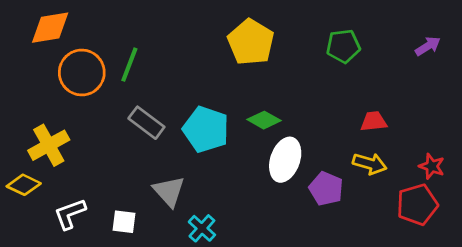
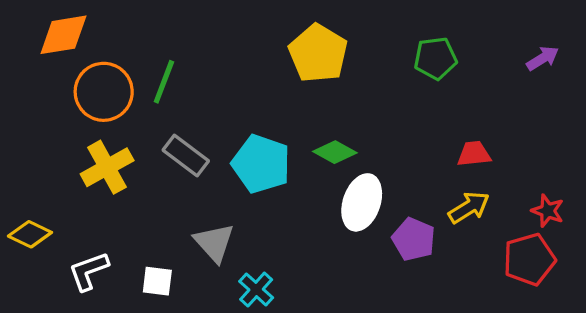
yellow cross: (49, 145) -> (107, 167), moved
yellow arrow: (370, 164) -> (469, 207), turned -48

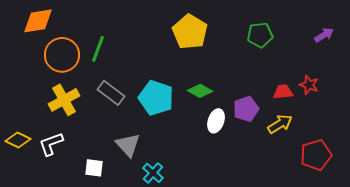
white ellipse: (362, 202) -> (216, 121), size x0.7
red star: (548, 211) -> (309, 85), moved
purple pentagon: (414, 239) -> (246, 109), moved, turned 30
white L-shape: (89, 271) -> (51, 144), moved

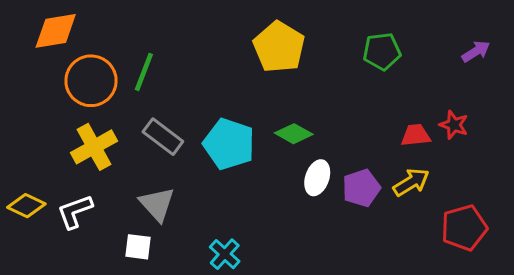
purple pentagon: (246, 109) -> (361, 188), moved
gray triangle: (128, 145) -> (157, 204), moved

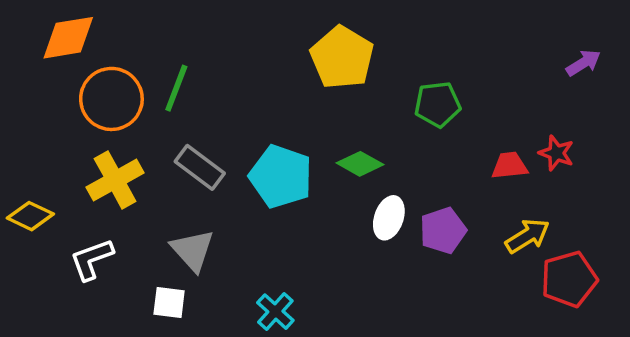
green pentagon: (382, 51) -> (437, 104), moved
yellow arrow: (411, 182) -> (528, 236), moved
yellow diamond: (26, 206) -> (30, 216), moved

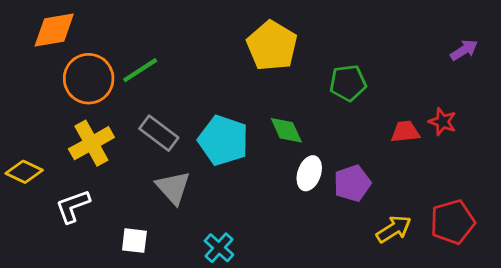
green line: (176, 88) -> (140, 70), turned 36
green diamond: (360, 164) -> (286, 130), turned 36
yellow arrow: (528, 236) -> (394, 229), moved
gray triangle: (193, 250) -> (173, 188), moved

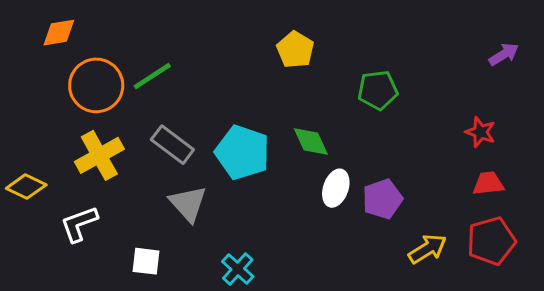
orange diamond: (54, 30) -> (59, 33), size x0.7
yellow pentagon: (272, 46) -> (295, 50), size x0.7
red trapezoid: (405, 132) -> (488, 183), moved

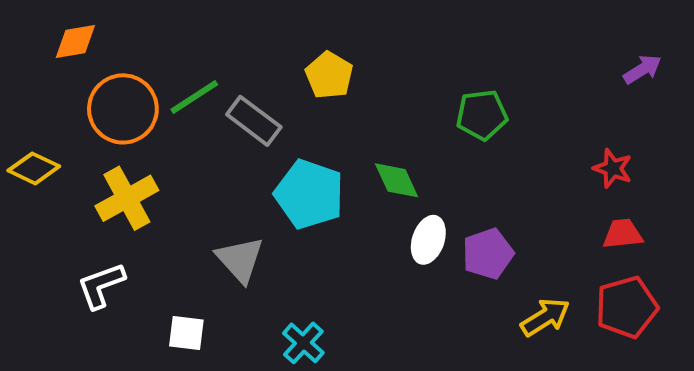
yellow pentagon: (295, 50) -> (329, 75), moved
gray rectangle: (172, 145) -> (254, 121), moved
yellow diamond: (26, 187) -> (34, 168), moved

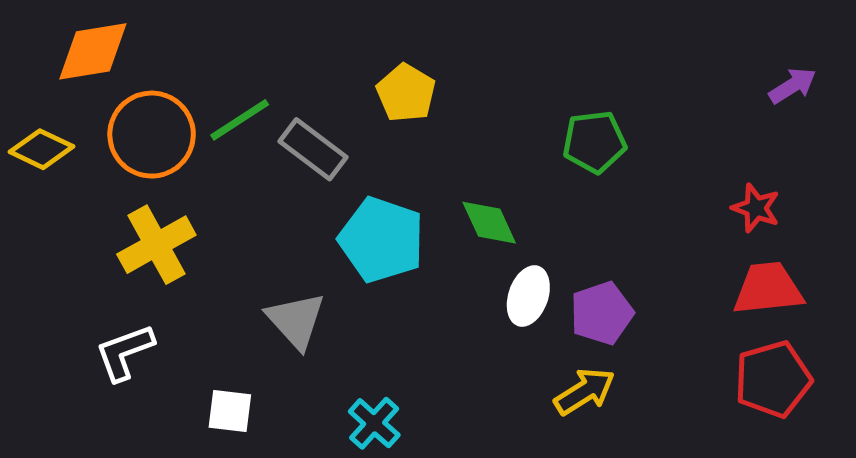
orange diamond: (75, 42) -> (93, 51), size x1.4
yellow diamond: (34, 168) -> (41, 149), moved
red trapezoid: (623, 234) -> (768, 289), size x1.4
yellow arrow: (545, 317) -> (585, 391), moved

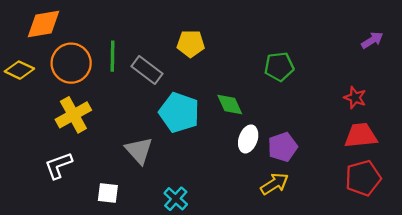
yellow pentagon: (406, 93) -> (191, 44), turned -30
green line: (240, 120) -> (112, 56), turned -56

